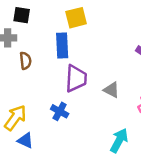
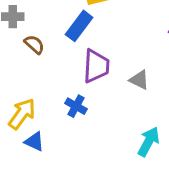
blue rectangle: (62, 46) -> (79, 26), turned 40
brown semicircle: (25, 61) -> (34, 44), turned -42

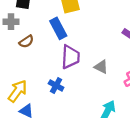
blue rectangle: (79, 26) -> (58, 28), turned -65
brown semicircle: (34, 44) -> (26, 42), turned 104

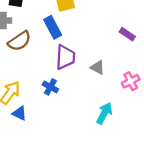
brown semicircle: (26, 42) -> (19, 41), size x1.5

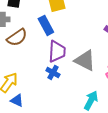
gray triangle: (97, 67) -> (85, 60), size x1.6
blue cross: (50, 87) -> (53, 72), moved

